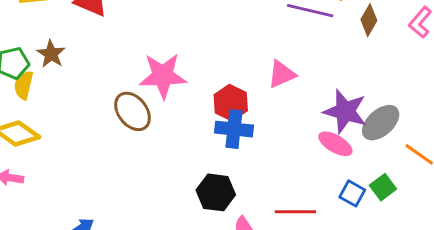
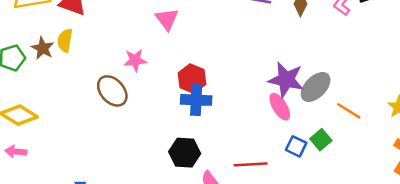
pink triangle: (282, 74) -> (167, 19), moved, turned -40
pink star: (163, 76) -> (135, 60), size x0.6
yellow semicircle: (24, 85) -> (65, 40), moved
pink ellipse: (335, 144) -> (280, 107), turned 32

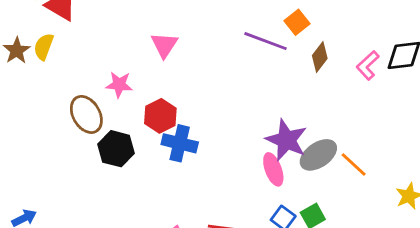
red hexagon: (192, 79) -> (160, 116), moved
orange line: (349, 111) -> (354, 165), moved
black hexagon: (185, 153) -> (116, 149), moved

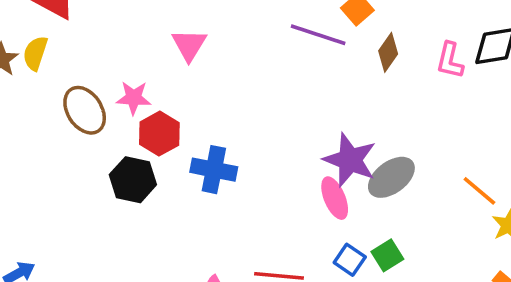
pink L-shape: (368, 65) -> (450, 60), turned -32
brown ellipse: (86, 114) -> (85, 110), moved
red hexagon: (160, 116) -> (159, 134), moved
orange line: (354, 165) -> (479, 191), moved

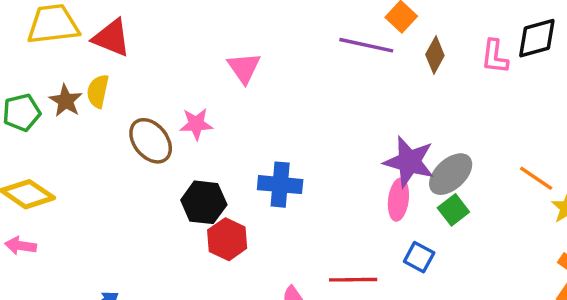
red hexagon: (159, 134) -> (227, 239), moved
pink ellipse: (335, 198) -> (398, 200), turned 36
green square: (387, 255) -> (453, 210), moved

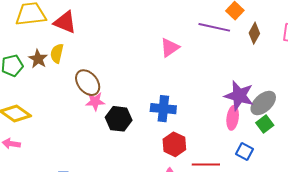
pink triangle: (244, 68) -> (170, 47), moved, turned 30
pink star: (196, 124) -> (95, 101), moved
red hexagon: (227, 239) -> (174, 144), moved

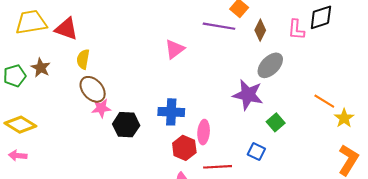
yellow semicircle: (57, 53) -> (83, 59), moved
gray ellipse: (263, 103) -> (270, 65), moved
pink ellipse: (233, 118) -> (204, 132), moved

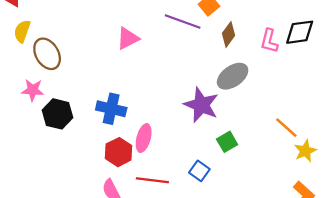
brown ellipse: (93, 89) -> (47, 54), moved

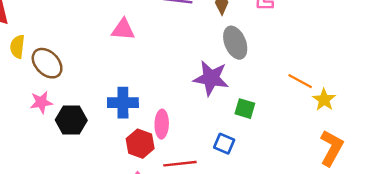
pink triangle: (128, 38) -> (123, 29), turned 45
gray ellipse: (233, 76) -> (235, 43), turned -64
green square: (227, 142) -> (245, 109), turned -30

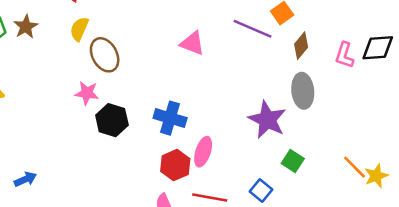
orange line: (300, 81) -> (355, 167), moved

